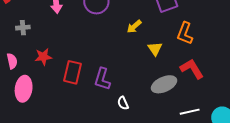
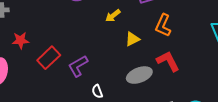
yellow triangle: (155, 49) -> (132, 39), turned 35
red rectangle: (73, 72) -> (49, 58), turned 30
purple L-shape: (102, 79) -> (78, 66), turned 40

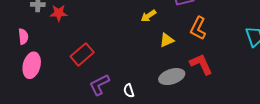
red star: (20, 40) -> (59, 13), moved
purple L-shape: (78, 66) -> (99, 85), moved

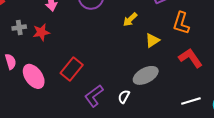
pink ellipse: (32, 65) -> (34, 76), moved, turned -40
gray ellipse: (172, 77) -> (146, 75), moved
white semicircle: (129, 91) -> (124, 97), turned 56

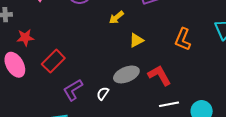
orange L-shape: (181, 23) -> (183, 39), moved
red star: (41, 32) -> (25, 38), moved
red L-shape: (191, 58) -> (159, 75), moved

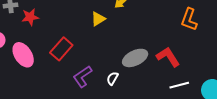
red star: (25, 38) -> (30, 17), moved
yellow triangle: (136, 40) -> (98, 19), moved

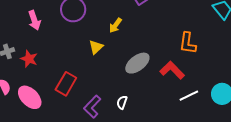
red star: (30, 17) -> (29, 59), turned -30
orange L-shape: (189, 19) -> (188, 43), moved
gray ellipse: (135, 58) -> (137, 63), moved

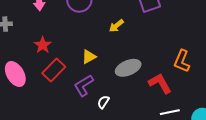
yellow triangle: (96, 47) -> (89, 57), moved
red star: (29, 59) -> (43, 45), moved
purple L-shape: (92, 107) -> (84, 85), moved

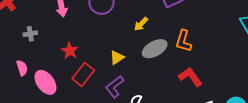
orange L-shape: (182, 61) -> (183, 41), moved
gray ellipse: (128, 68) -> (155, 49), moved

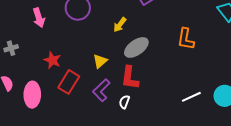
orange L-shape: (183, 41) -> (186, 39), moved
red L-shape: (190, 77) -> (130, 78), moved, turned -130
pink ellipse: (45, 82) -> (32, 95), turned 45

